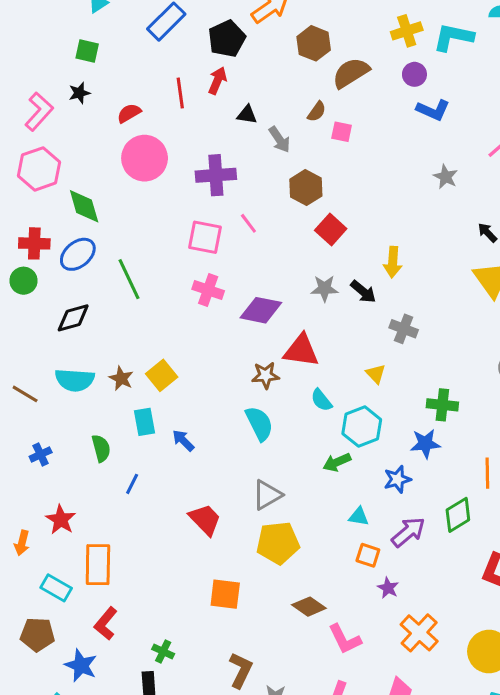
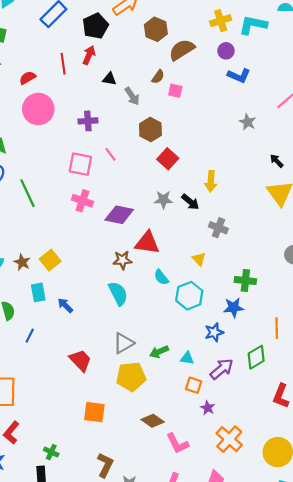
purple cross: (216, 175) -> (88, 121), size x0.7
green arrow: (337, 462) -> (159, 352), moved

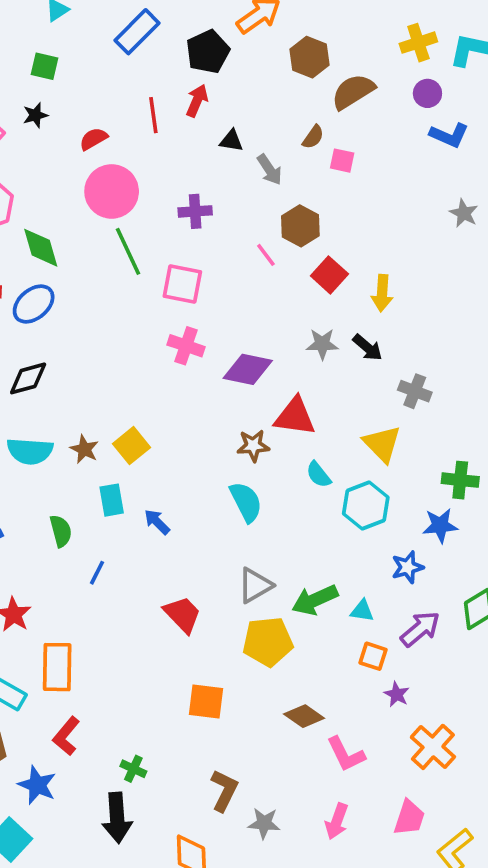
pink line: (111, 154) -> (266, 255), moved
yellow arrow: (211, 181) -> (382, 293), moved
green line: (28, 193) -> (128, 251), moved
yellow triangle: (199, 259) -> (382, 444), size x1.6
green arrow: (159, 352) -> (315, 600), size x1.4

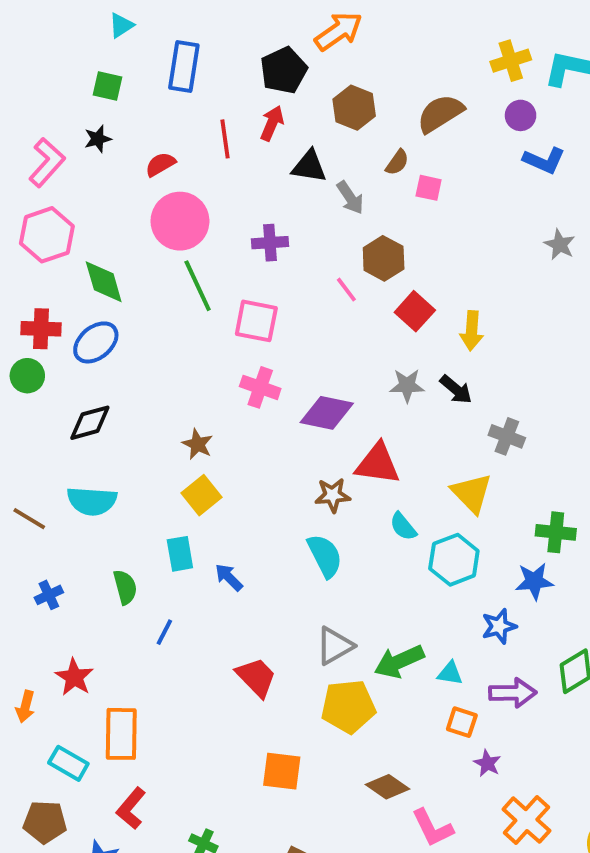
blue rectangle: (137, 32) -> (184, 66), moved, turned -36
brown hexagon: (309, 57) -> (354, 108), moved
black triangle: (231, 141) -> (309, 166), size x1.4
brown star: (84, 449) -> (198, 444), moved
purple arrow: (420, 629) -> (513, 693), turned 39

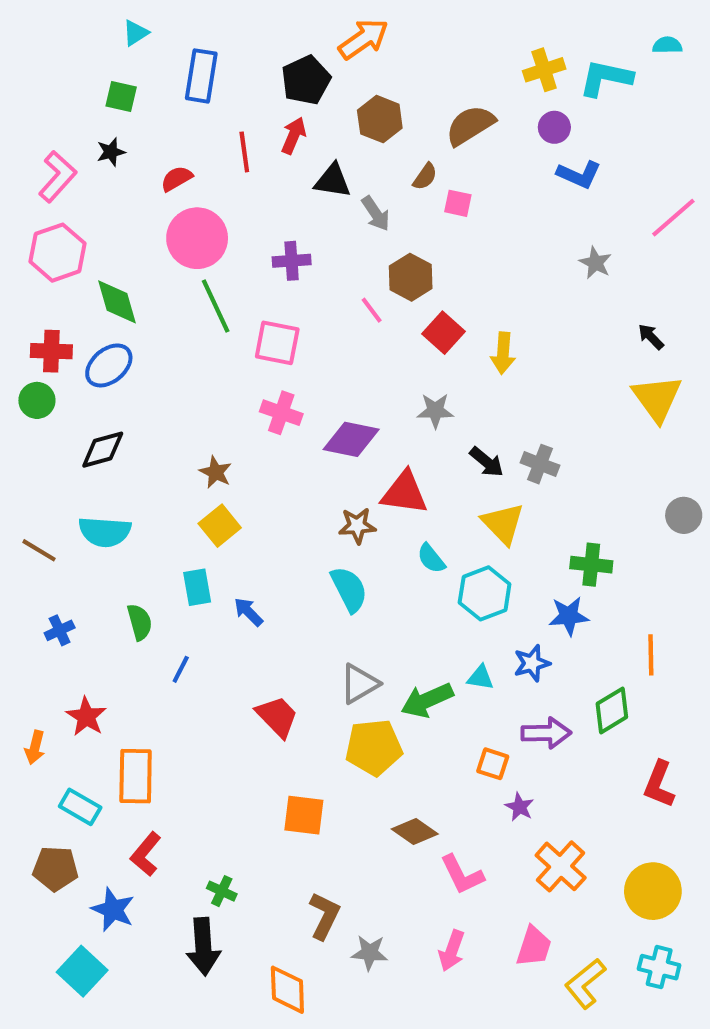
black arrow: (456, 389) -> (487, 462), moved
cyan triangle: (450, 673) -> (480, 678), moved

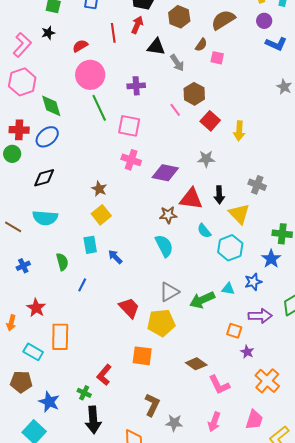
black arrow: (487, 462) -> (219, 195), moved, turned 48
blue star: (569, 616) -> (271, 259), turned -30
yellow pentagon: (374, 747) -> (161, 323), moved
red L-shape: (146, 854) -> (104, 375), moved
green cross: (222, 891) -> (84, 393), moved

